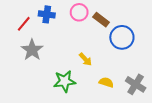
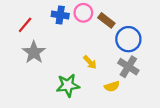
blue cross: (47, 14) -> (60, 15), moved
yellow semicircle: (106, 82) -> (112, 86), turned 144
gray cross: (136, 84) -> (128, 67), moved

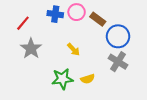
yellow arrow: (90, 62) -> (74, 49), moved
yellow semicircle: (112, 86) -> (88, 79), moved

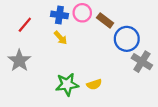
gray star: (31, 48) -> (19, 61), moved
yellow arrow: (74, 49) -> (61, 38), moved
gray cross: (118, 62) -> (142, 62), moved

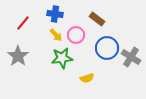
pink circle: (82, 13) -> (76, 35), moved
blue circle: (127, 39) -> (107, 48), moved
green star: (67, 84) -> (62, 58), moved

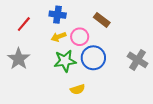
yellow arrow: (56, 35) -> (59, 37), turned 112
blue circle: (107, 48) -> (93, 58), moved
yellow semicircle: (87, 78) -> (78, 89), moved

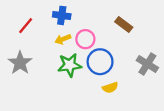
brown rectangle: (102, 20) -> (124, 25), moved
yellow semicircle: (78, 89) -> (110, 88), moved

